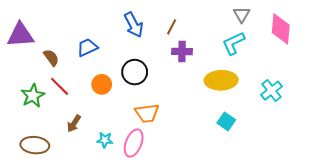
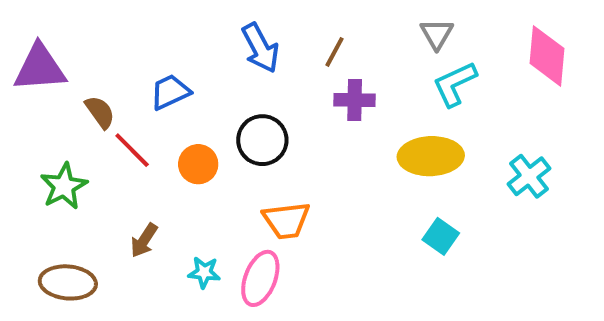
gray triangle: (242, 14) -> (437, 34), moved
red line: (60, 86) -> (132, 150), moved

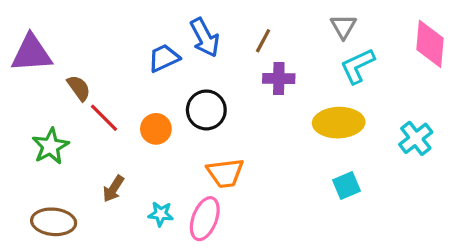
blue trapezoid: (170, 92) -> (164, 58), moved
cyan square: (441, 236) -> (347, 186), turned 32

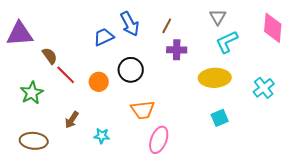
pink ellipse: (205, 219) -> (159, 140), moved

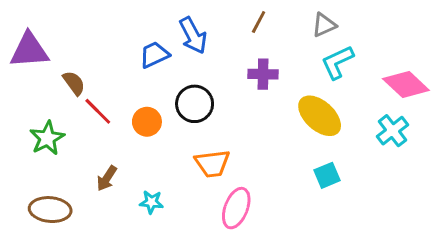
gray triangle: (218, 17) -> (324, 25), turned 36
brown line: (167, 26) -> (259, 22), moved
pink diamond: (273, 28) -> (406, 85), moved, turned -52
yellow ellipse: (215, 78) -> (320, 116), turned 44

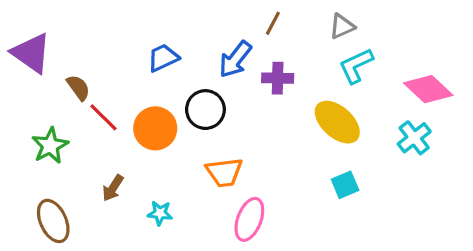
blue arrow: (193, 35) -> (235, 59), moved, turned 66
purple triangle: (29, 50) -> (31, 53), turned 39
orange circle: (147, 122) -> (155, 128), size x1.4
brown ellipse: (50, 210) -> (53, 221), turned 60

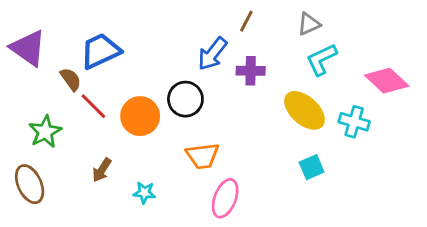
blue trapezoid: (163, 58) -> (100, 51), moved, size x1.4
cyan cross: (414, 138) -> (354, 122), moved, turned -36
brown ellipse: (53, 221) -> (30, 184), moved

